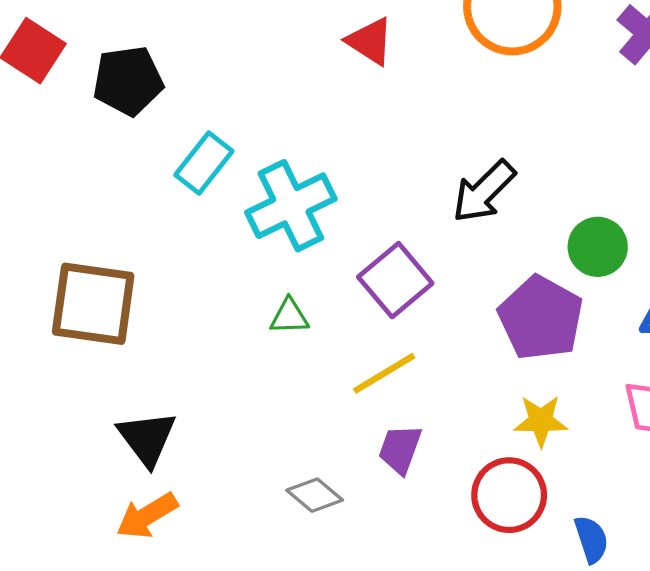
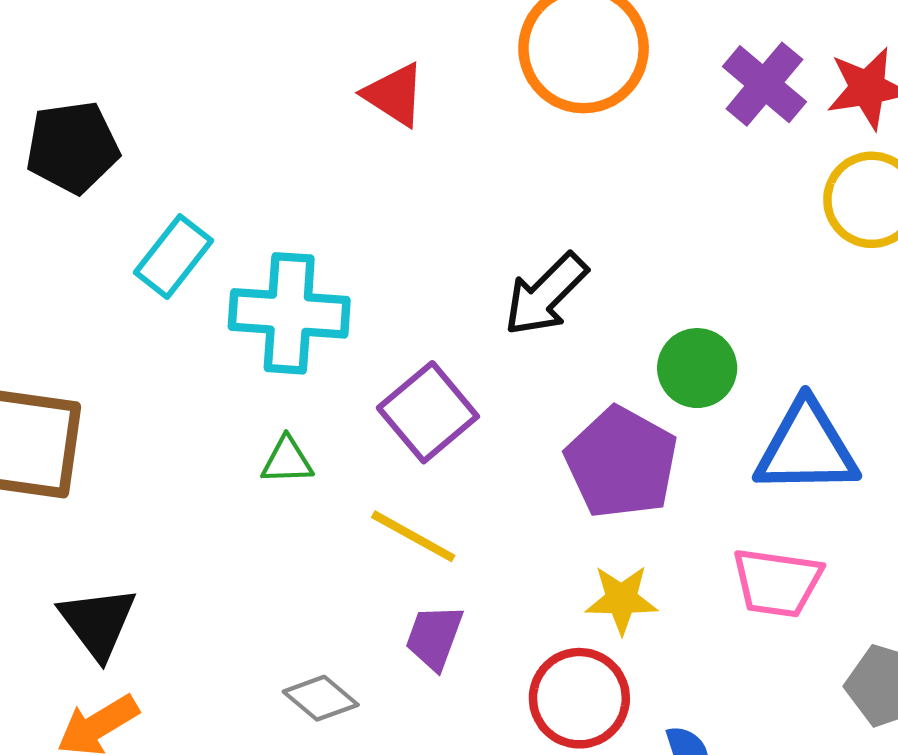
cyan cross: (291, 206) -> (289, 313), turned 30
yellow line: (384, 373) -> (413, 536), turned 60

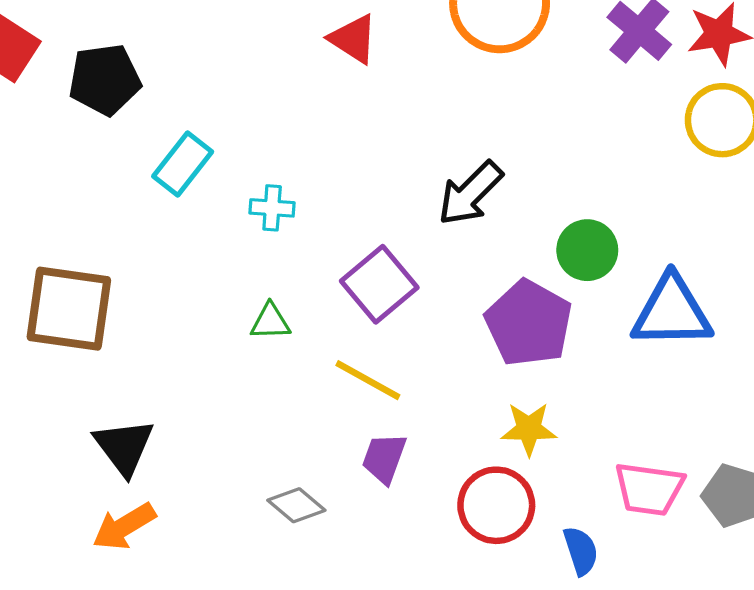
cyan cross: (289, 313) -> (272, 208), size x0.5
pink trapezoid: (777, 583) -> (649, 489), moved

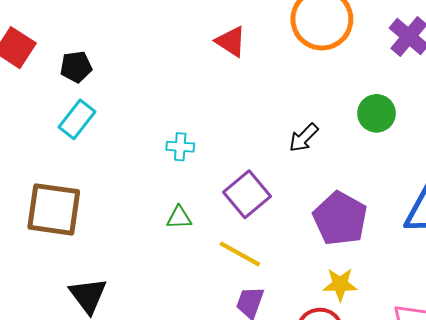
black pentagon: (105, 80) -> (76, 67), size x0.7
cyan rectangle: (183, 164) -> (77, 119), moved
black arrow: (470, 193) -> (304, 138), size x0.7
green circle: (587, 250) -> (377, 113), moved

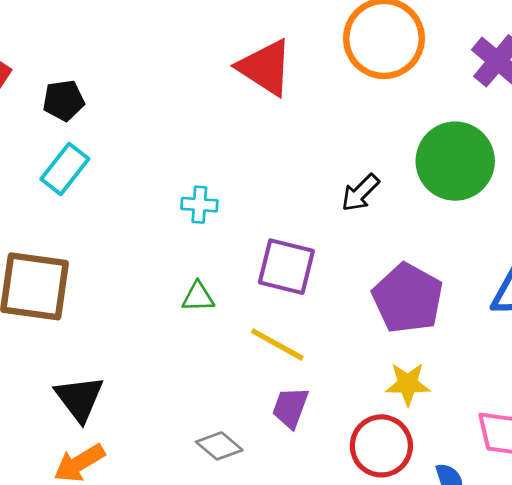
red triangle: (231, 41) -> (265, 67), size x1.4
green circle: (377, 113) -> (455, 161), size x1.6
purple square: (247, 194) -> (286, 267), turned -36

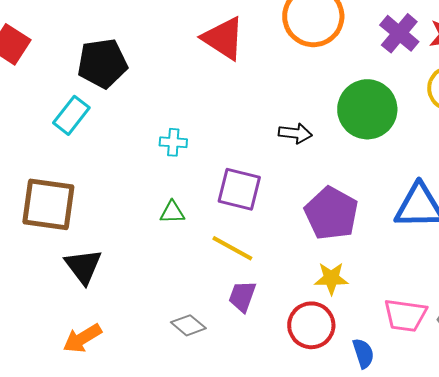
black pentagon: (64, 100) -> (102, 63), moved, size x1.6
black arrow: (360, 193) -> (295, 133), turned -128
black triangle: (79, 398) -> (83, 266), moved

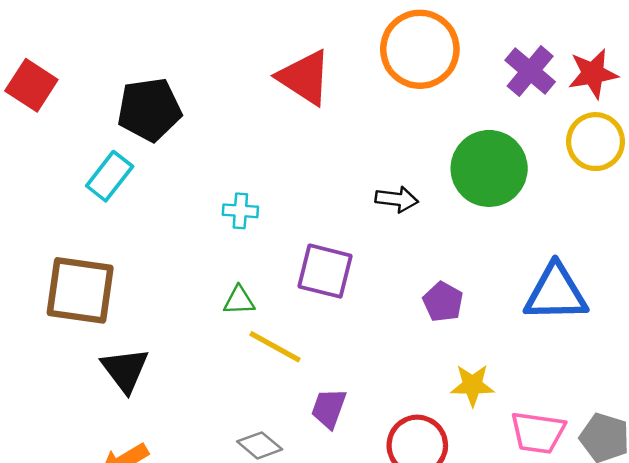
purple pentagon: (331, 213) -> (443, 302), size x0.6
yellow line: (232, 248) -> (275, 347), moved
yellow star: (331, 278) -> (472, 385), moved

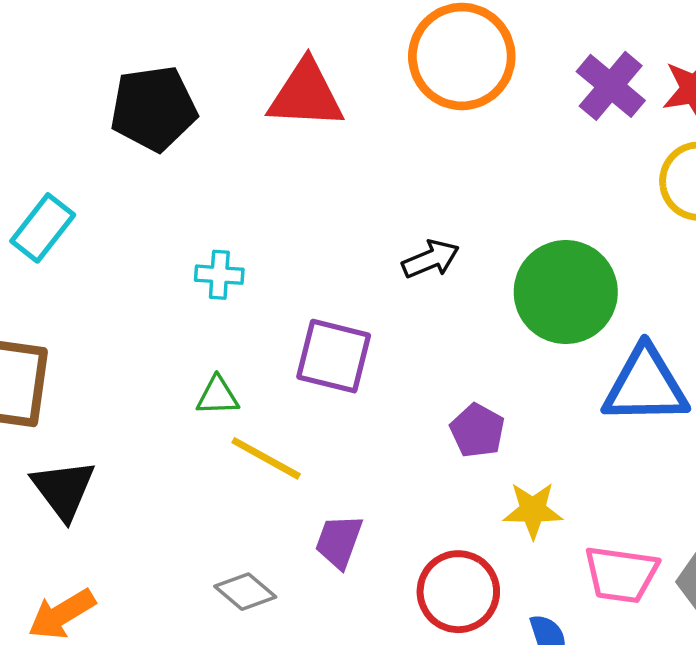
red triangle: (304, 77) -> (306, 95), turned -30
black pentagon: (149, 110) -> (153, 108), moved
green circle: (489, 168) -> (566, 292), moved
black arrow: (397, 199) -> (431, 259), turned -30
purple pentagon: (443, 302) -> (477, 431), moved

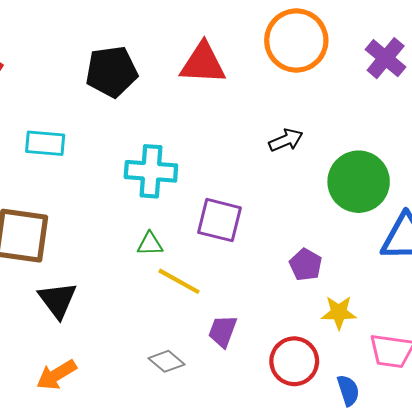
cyan rectangle: (43, 228) -> (45, 143), turned 57
black arrow: (431, 259) -> (286, 140), moved
cyan cross: (219, 275) -> (151, 171), size x1.8

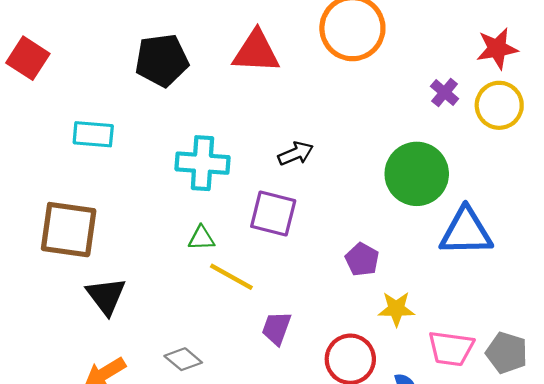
purple cross: (386, 58) -> (445, 92), moved, size x0.7
black arrow: (286, 140) -> (296, 154), moved
gray diamond: (167, 361) -> (183, 359), moved

